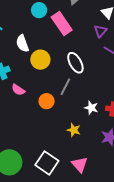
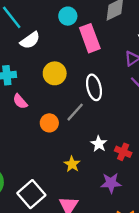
white semicircle: (22, 43) -> (30, 40), moved, turned -120

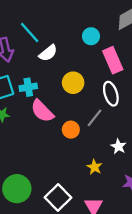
cyan circle: (68, 16) -> (91, 36), moved
pink rectangle: (90, 38) -> (113, 60), moved
pink semicircle: (20, 101) -> (42, 111), size x1.6

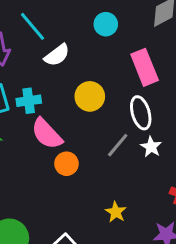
cyan circle: (91, 36) -> (106, 24), moved
orange circle: (71, 130) -> (66, 164), moved
white star: (118, 146) -> (151, 147), moved

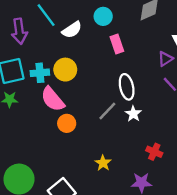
white semicircle: (57, 55) -> (72, 30), moved
pink rectangle: (145, 67) -> (117, 44), moved, size x0.7
yellow circle: (90, 96) -> (65, 70), moved

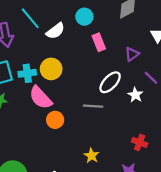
purple triangle: (165, 59) -> (132, 54), moved
white ellipse: (127, 87) -> (110, 82), turned 60
gray line: (107, 111) -> (93, 106), turned 54
white star: (133, 114) -> (135, 95), moved

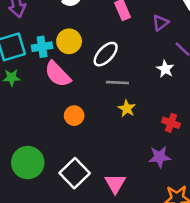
white ellipse: (110, 82) -> (106, 54), moved
orange circle: (55, 120) -> (74, 116), moved
yellow star: (91, 156) -> (127, 108), moved

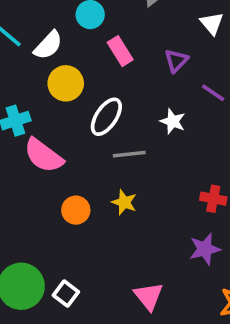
yellow circle: (69, 41) -> (66, 83), moved
white star: (165, 69) -> (173, 121), moved
yellow star: (127, 108) -> (124, 202), moved
white square: (75, 173) -> (66, 294), moved, size x0.6

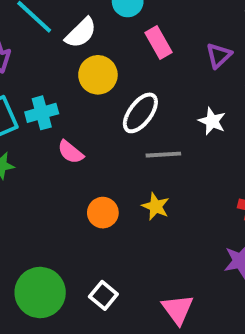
pink semicircle: (43, 156) -> (70, 152), size x0.6
white square: (66, 294) -> (103, 295), moved

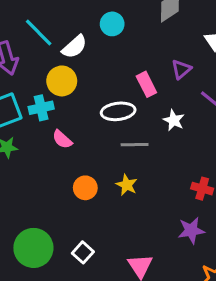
pink rectangle: (159, 42) -> (146, 84), moved
yellow circle: (98, 75) -> (62, 81), moved
white ellipse: (140, 113) -> (118, 111), turned 44

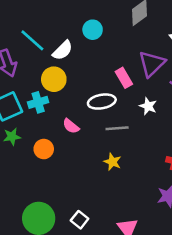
purple triangle: (181, 69) -> (152, 64), size x1.6
pink semicircle: (62, 139) -> (71, 126), moved
orange circle: (85, 188) -> (44, 149), moved

